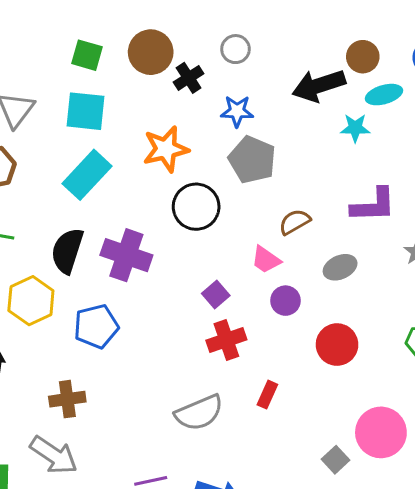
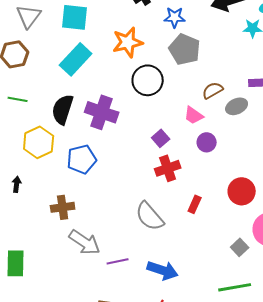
gray ellipse: (340, 267) -> (237, 106), moved
red circle: (337, 345) -> (242, 191), moved
gray semicircle: (199, 413) -> (150, 216), turned 72
gray arrow: (54, 455) -> (85, 242), moved

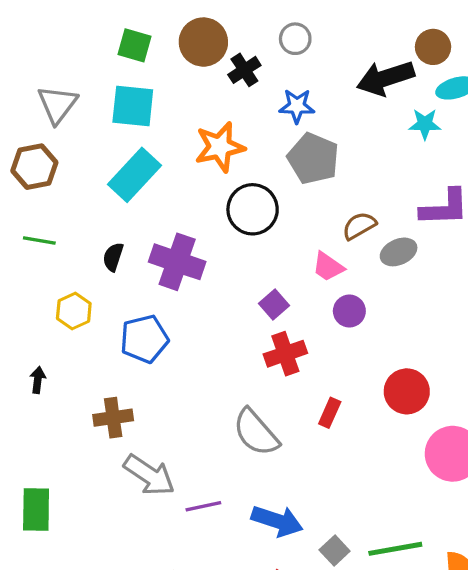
black semicircle: (63, 109) -> (113, 257), size x0.6
yellow hexagon: (39, 142) -> (74, 311), size x0.7
gray square: (240, 247) -> (335, 550), moved

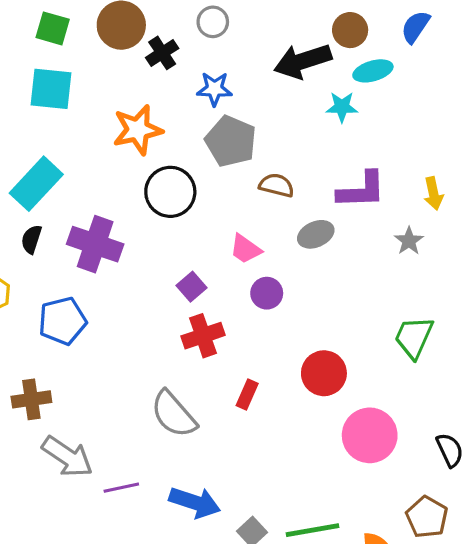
cyan rectangle: (134, 175) -> (36, 184), moved
brown semicircle: (359, 226) -> (277, 185), moved, turned 44

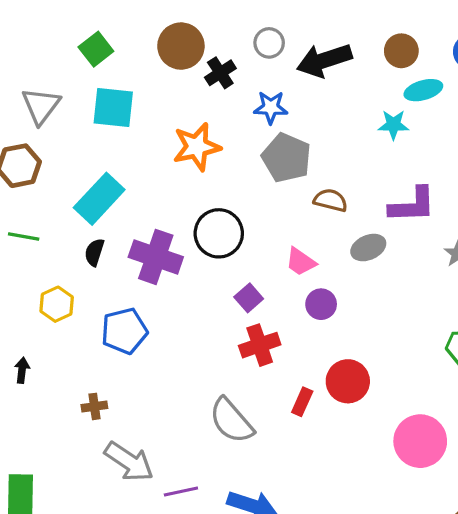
green square: (53, 28) -> (96, 49), moved, turned 36
black arrow: (303, 61) -> (324, 60), moved
black circle: (170, 192) -> (219, 233), moved
red circle: (324, 373) -> (348, 381), moved
brown cross: (31, 399) -> (94, 406), size x0.7

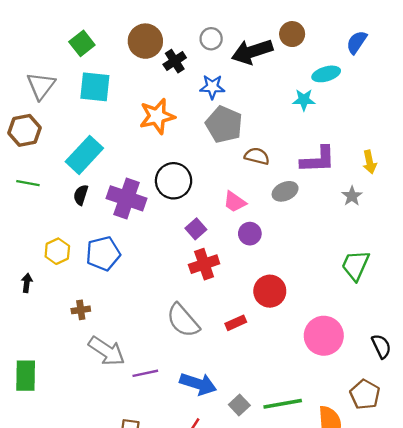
brown circle: (401, 51) -> (292, 34), moved
yellow hexagon: (57, 304) -> (57, 251), moved
red rectangle: (302, 402) -> (236, 323), moved, turned 42

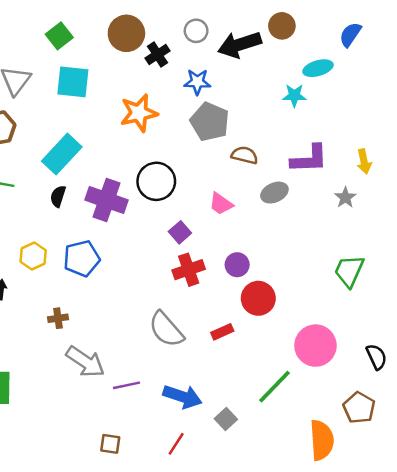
purple circle: (250, 234) -> (237, 265), moved
green line: (283, 404) -> (274, 387), moved, turned -36

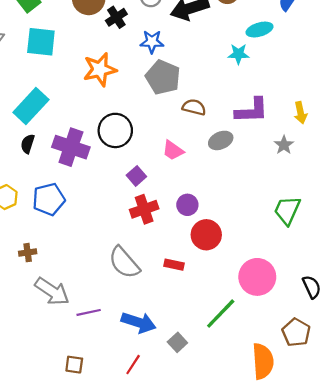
red rectangle: (222, 332) -> (174, 265), turned 36

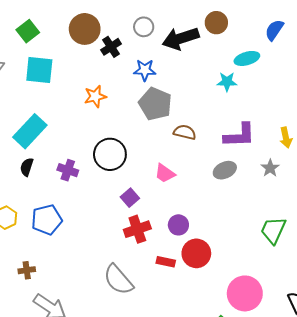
orange star: (100, 69) -> (95, 96), size x0.7
gray ellipse: (221, 140) -> (225, 170), moved
purple cross: (71, 147) -> (68, 170), size x0.6
red rectangle: (174, 265) -> (166, 262), moved

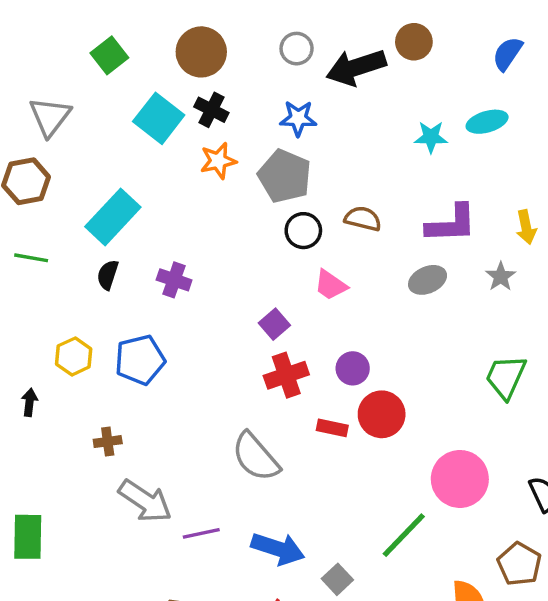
black cross: (111, 47) -> (211, 110), moved, turned -30
cyan ellipse: (247, 58) -> (487, 122), moved
cyan square: (39, 70) -> (159, 118), moved, turned 32
gray pentagon: (155, 104) -> (285, 176), moved
black circle: (110, 154) -> (303, 231), moved, size x0.7

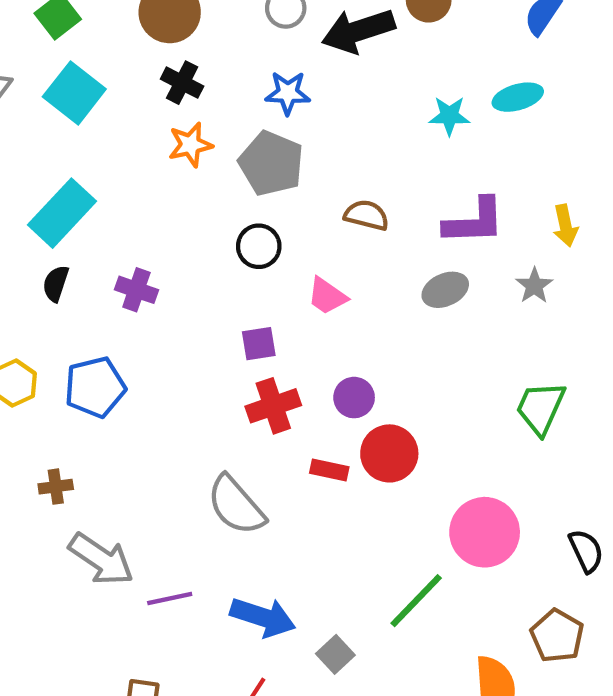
cyan square: (159, 118) -> (74, 93), moved
black circle: (303, 231) -> (259, 246), moved
purple square: (274, 324) -> (259, 344), turned 32

